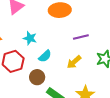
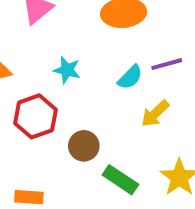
cyan semicircle: (45, 56) -> (130, 77), moved

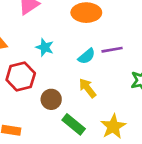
yellow arrow: (155, 114) -> (88, 88), moved, turned 90

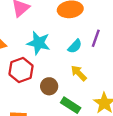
cyan star: (45, 47) -> (38, 43), size x1.5
purple line: (112, 50) -> (96, 38), turned -54

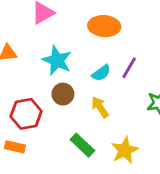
red hexagon: (21, 70) -> (26, 114), moved
brown circle: (49, 86) -> (63, 94), moved

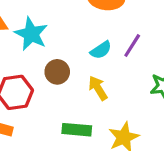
cyan star: (57, 60) -> (31, 34), moved
green rectangle: (82, 145) -> (77, 130), turned -40

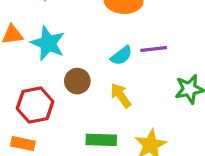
purple line: (132, 45) -> (154, 49), turned 55

